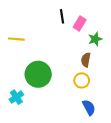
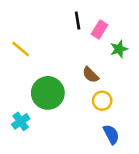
yellow line: (16, 39) -> (21, 49), turned 35
brown semicircle: (86, 60) -> (91, 75), moved, turned -56

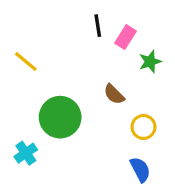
yellow circle: (102, 101) -> (143, 127), moved

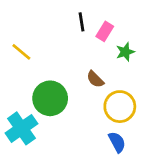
yellow circle: (143, 127) -> (120, 107), size x1.5
cyan cross: (26, 153) -> (21, 128), size x1.6

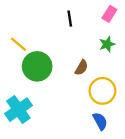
pink rectangle: (105, 31) -> (109, 14), moved
brown semicircle: (95, 79) -> (81, 68), turned -105
green circle: (50, 98) -> (37, 66), moved

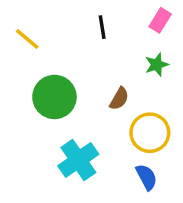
yellow line: (18, 44) -> (27, 39), moved
cyan cross: (18, 110) -> (78, 160), moved

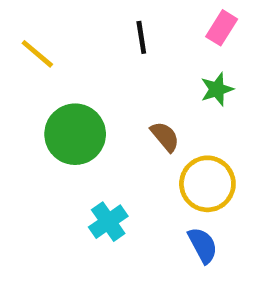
brown semicircle: (119, 99) -> (165, 137), turned -70
cyan cross: (78, 160) -> (108, 222), size x0.7

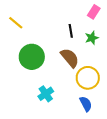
black line: (141, 37) -> (71, 31), moved
brown semicircle: (165, 137) -> (70, 58), size x1.5

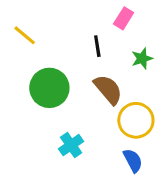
pink rectangle: (94, 12) -> (124, 18), moved
black line: (71, 31) -> (97, 46), moved

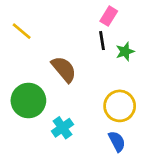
black line: (97, 46) -> (102, 41), moved
green circle: (49, 88) -> (28, 101), moved
brown semicircle: (108, 89) -> (64, 69), moved

